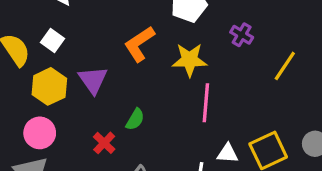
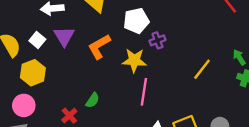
purple cross: (242, 35) -> (157, 40), moved, turned 35
purple triangle: (93, 80) -> (64, 36), moved

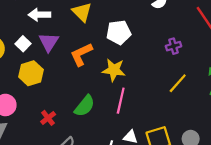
purple cross: (157, 40) -> (174, 46), moved
yellow hexagon: (33, 73) -> (31, 73), moved
green semicircle: (93, 100) -> (85, 106), moved, size x1.5

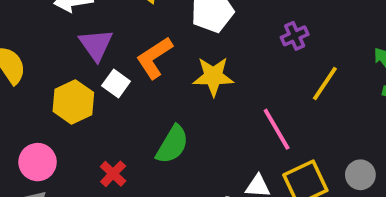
white square: (23, 44) -> (116, 83), moved
purple cross: (174, 46) -> (295, 36), moved
pink line: (121, 101) -> (277, 129), moved, turned -35

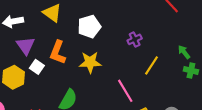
orange L-shape: (154, 58) -> (58, 52), turned -35

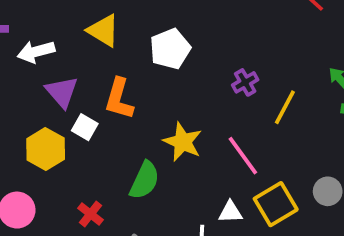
purple cross: (135, 39) -> (245, 82), moved
yellow star: (90, 62) -> (183, 142), moved, turned 30

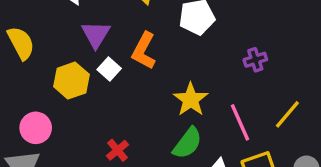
yellow line: (285, 107) -> (287, 114), moved
green semicircle: (144, 180) -> (187, 143), moved
red cross: (91, 214) -> (118, 150), moved

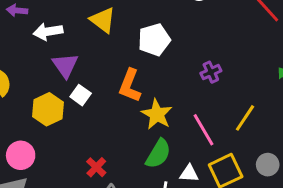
orange L-shape: (144, 51) -> (130, 86), moved

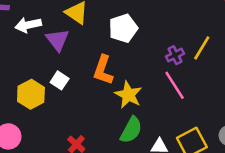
purple triangle: (65, 65) -> (57, 40), moved
yellow line: (245, 118) -> (202, 48), moved
pink line: (203, 130) -> (175, 85), moved

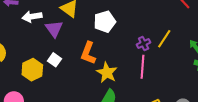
pink line: (175, 85) -> (142, 67), turned 35

